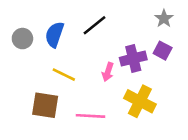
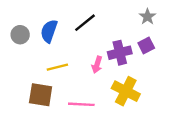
purple square: (163, 51) -> (146, 45), turned 35
yellow line: (64, 75) -> (57, 67), turned -40

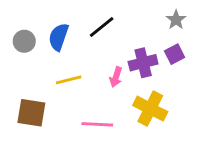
brown square: (41, 95) -> (31, 113), moved

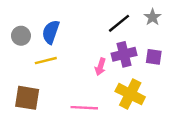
black line: (102, 27) -> (119, 23), moved
purple square: (175, 54) -> (154, 57), moved, turned 35
yellow line: (69, 80) -> (46, 61), moved

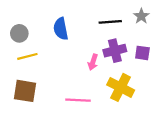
black line: (119, 23) -> (110, 22), turned 35
blue semicircle: (51, 32) -> (61, 29), moved, turned -30
yellow line: (46, 61) -> (27, 56), moved

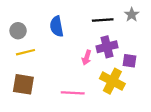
purple square: (142, 53) -> (130, 61), moved

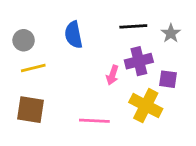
gray star: (132, 15) -> (171, 33), moved

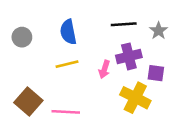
yellow line: (33, 68) -> (67, 64), moved
brown square: (30, 110) -> (28, 102), turned 32
pink line: (94, 121) -> (66, 112), moved

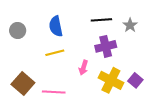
pink arrow: (104, 69) -> (83, 68), moved
purple square: (156, 73) -> (135, 80), moved, turned 32

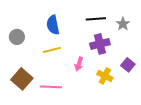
gray circle: (18, 30) -> (17, 37), moved
yellow cross: (111, 80) -> (105, 76), size x0.7
purple square: (135, 80) -> (128, 65), moved

